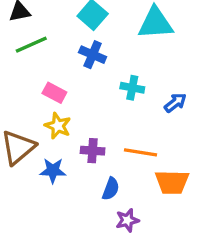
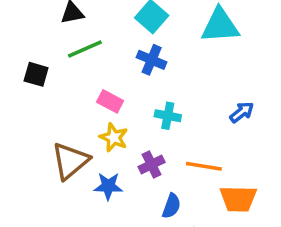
cyan cross: (132, 88) -> (168, 116), moved
purple cross: (93, 151) -> (152, 164), turned -30

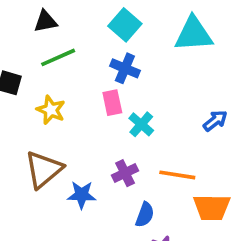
pink rectangle: (110, 101) -> (112, 103), moved, turned 50
cyan cross: (168, 116) -> (141, 124), turned 30
yellow star: (114, 137) -> (51, 110), moved

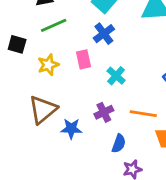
blue cross: (125, 68) -> (104, 34), turned 30
pink rectangle: (112, 103) -> (84, 59), moved
yellow star: (51, 110) -> (48, 65), turned 30

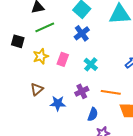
pink rectangle: (84, 59) -> (63, 59), moved, turned 32
brown triangle: (43, 110) -> (37, 89), size x0.6

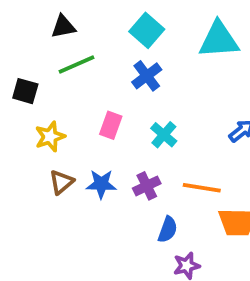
yellow star: (41, 56) -> (50, 137), moved
blue star: (58, 103) -> (101, 184), moved

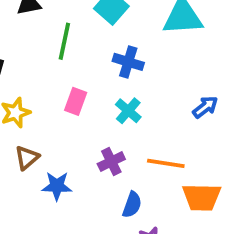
green line: (77, 65) -> (64, 41), moved, turned -54
blue cross: (147, 76) -> (128, 62), moved, turned -36
blue star: (101, 184) -> (57, 186), moved

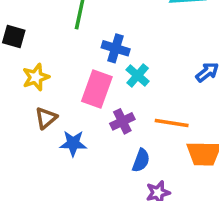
blue cross: (128, 62) -> (116, 48), moved
pink rectangle: (76, 101) -> (97, 89), moved, size x1.5

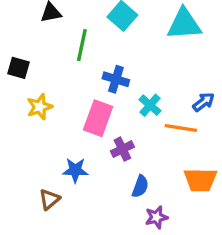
cyan cross: (138, 75) -> (150, 105), moved
brown triangle: (46, 118) -> (49, 199), moved
orange line: (172, 123) -> (181, 128), moved

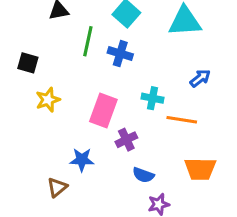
blue cross: (116, 79) -> (120, 54), moved
blue arrow: (204, 102) -> (200, 78), moved
cyan cross: (150, 105) -> (153, 98), turned -30
blue semicircle: (140, 186) -> (143, 175), turned 90

